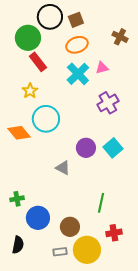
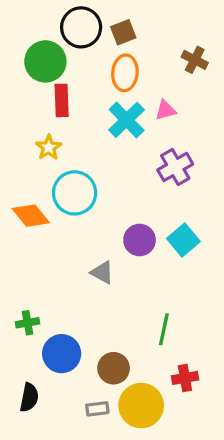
orange ellipse: (77, 45) -> (125, 73), turned -65
red rectangle: (38, 62) -> (62, 100), turned 36

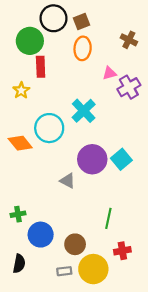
cyan cross: (127, 120) -> (84, 111), moved
yellow star: (49, 147) -> (21, 90), moved
purple cross: (175, 167) -> (129, 87), moved
purple circle: (140, 240) -> (92, 159), size x1.4

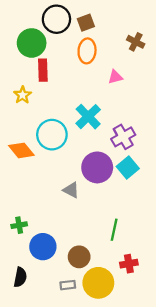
purple cross: (129, 87) -> (123, 137), moved

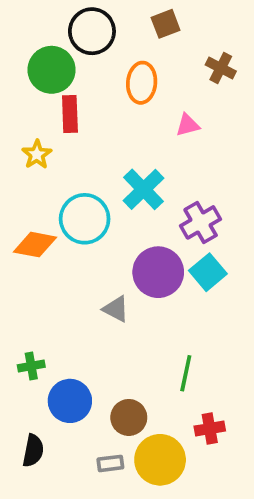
brown square: (86, 23) -> (166, 24), moved
orange diamond: (21, 150) -> (35, 245), turned -40

